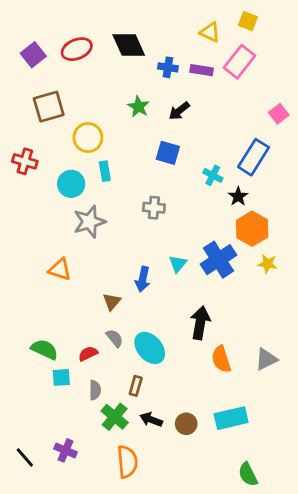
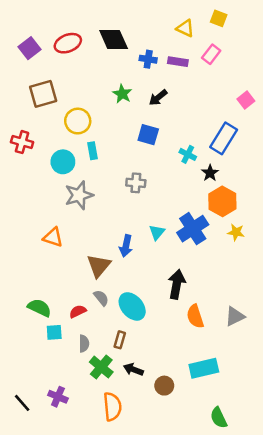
pink rectangle: (240, 62) -> (211, 54), size x0.7
brown triangle: (112, 302) -> (99, 266), size x1.5
brown circle: (186, 424) -> (164, 386), moved

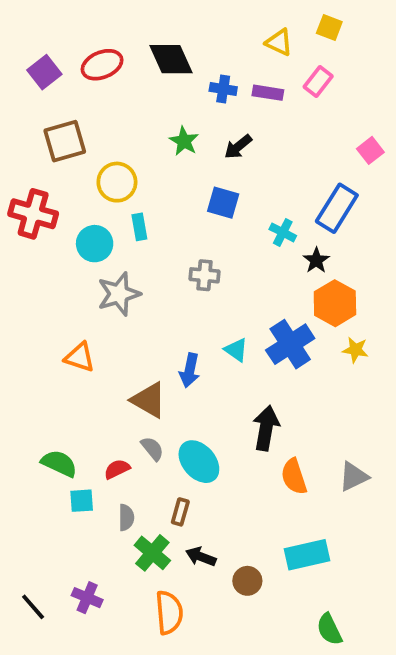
red cross: (22, 142) -> (33, 214), size x1.4
cyan triangle: (157, 232) -> (236, 350), turned -35
brown triangle: (99, 266) -> (149, 400), turned -40

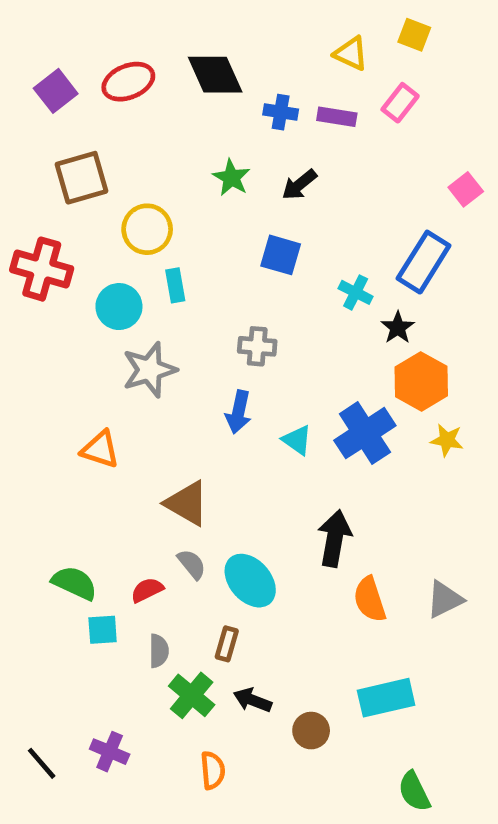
blue arrow: (190, 370) -> (238, 412), moved
orange semicircle: (169, 613) -> (213, 770), size x0.7

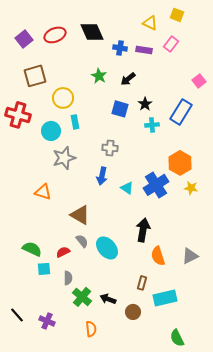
cyan cross: (356, 292) -> (152, 125), turned -32
black star: (398, 328) -> (145, 104), moved
brown rectangle: (227, 644) -> (142, 283), moved
black line: (42, 763) -> (17, 315), moved

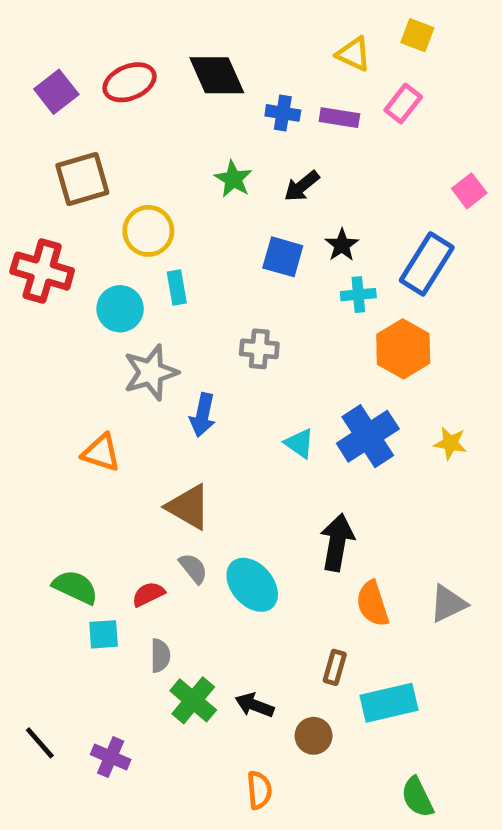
orange hexagon: (180, 163) -> (403, 349), moved
blue arrow: (102, 176) -> (203, 415), moved
orange semicircle: (91, 329) -> (259, 790), moved

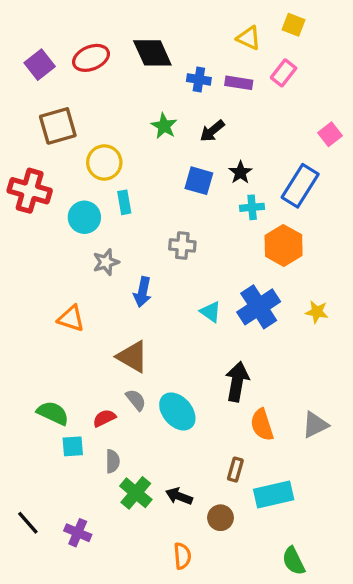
gray star: (151, 372) -> (106, 262), size x0.7

